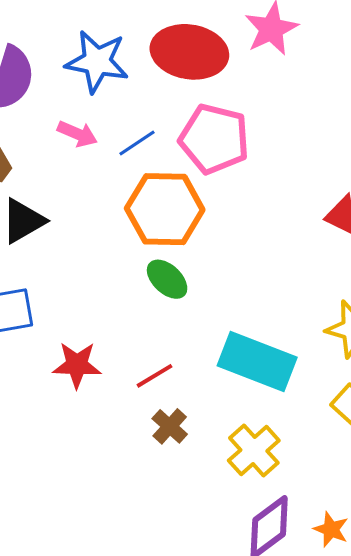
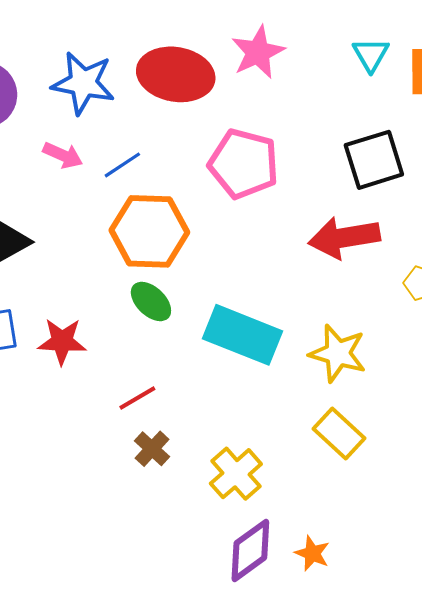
pink pentagon: (214, 139) -> (244, 164), moved
cyan rectangle: (257, 362) -> (243, 335), moved
red star: (77, 365) -> (62, 341), moved

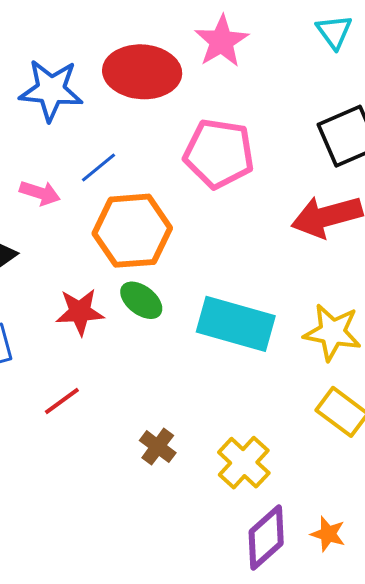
pink arrow: (63, 155) -> (40, 193), moved
red star: (62, 341) -> (80, 312), moved
red line: (137, 398) -> (62, 401), moved

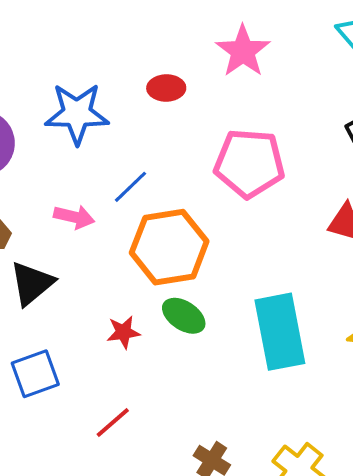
red ellipse: (142, 72) -> (166, 88), size x0.5
red star: (80, 312) -> (123, 332), size x0.7
cyan rectangle: (236, 324) -> (280, 332), turned 68

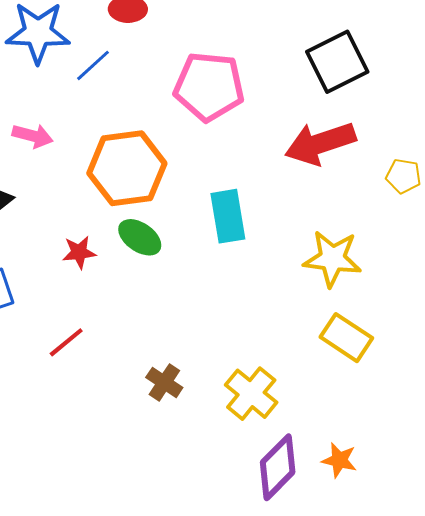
blue line: (130, 187) -> (93, 65), moved
cyan rectangle: (280, 332) -> (228, 216), moved, size x0.7

